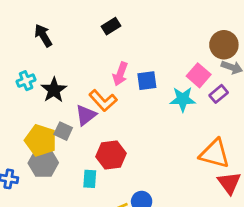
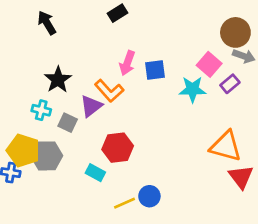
cyan cross: (26, 81) -> (41, 110), moved, turned 36
yellow pentagon: (41, 140) -> (23, 150), moved
cyan rectangle: (90, 179) -> (95, 173), turned -66

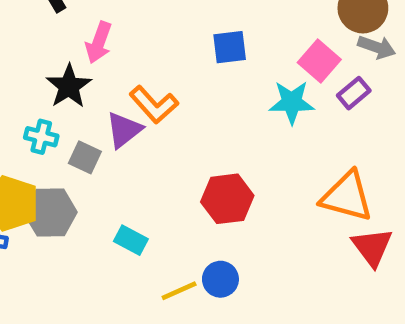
pink arrow: (127, 63) -> (99, 43), moved
blue square: (155, 70) -> (230, 47), moved
red hexagon: (118, 148) -> (227, 199), moved

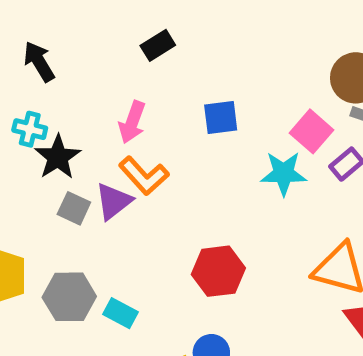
pink arrow: (99, 43) -> (132, 122), moved
cyan cross: (41, 137) -> (30, 129), moved
gray square: (85, 157) -> (74, 208), moved
gray hexagon: (50, 213) -> (69, 297), moved

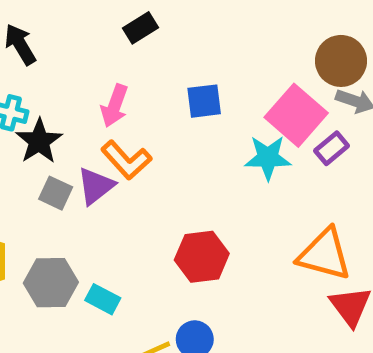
pink square: (311, 131) -> (296, 115), size x1.4

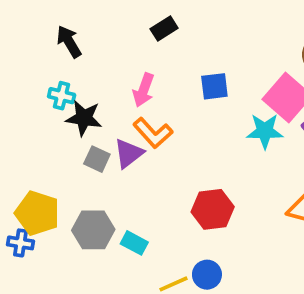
black star: (39, 141) -> (84, 118), turned -30

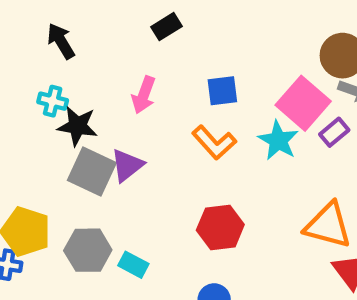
cyan star: (265, 131) -> (278, 140), turned 30
orange L-shape: (153, 133) -> (214, 143), moved
gray square: (97, 159) -> (92, 172), size x1.6

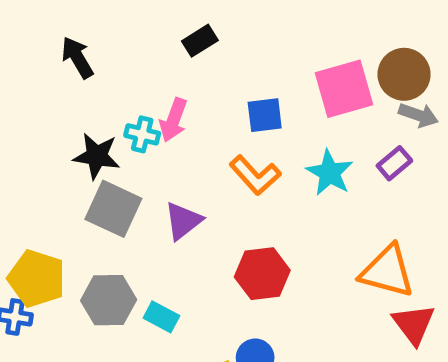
cyan cross: (53, 101) -> (142, 134), moved
pink square: (303, 103) -> (344, 89), moved, turned 33
purple triangle: (127, 165) -> (183, 221), moved

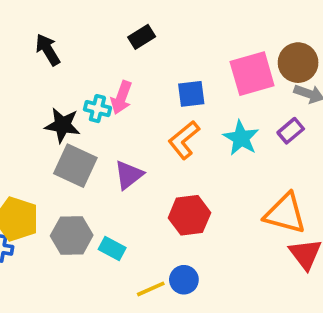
orange L-shape: (255, 175) -> (184, 140), turned 93

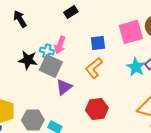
cyan star: (241, 138) -> (136, 67), moved
gray square: (75, 166) -> (51, 66), moved

